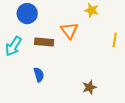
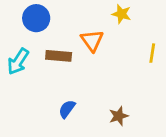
blue semicircle: (39, 75) -> (67, 109), moved, turned -128

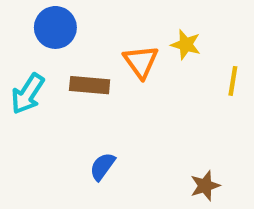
yellow star: (121, 14) -> (186, 45), moved
brown star: (119, 116) -> (205, 186), moved

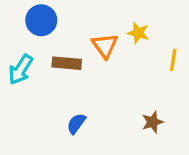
brown star: (205, 186) -> (153, 122), moved

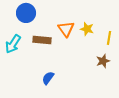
yellow star: (138, 33) -> (87, 29), moved
brown star: (153, 122) -> (103, 61), moved

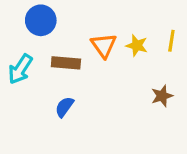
yellow line: (109, 38) -> (171, 41), moved
blue semicircle: (48, 78) -> (64, 107), moved

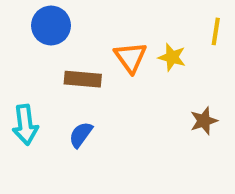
yellow line: (171, 41) -> (216, 31), moved
cyan arrow: (20, 69) -> (25, 125), moved, turned -40

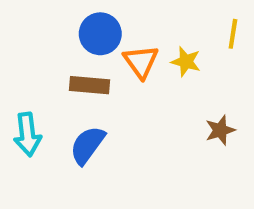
blue circle: (51, 26) -> (100, 34), moved
blue semicircle: (81, 135) -> (87, 145), size x1.4

